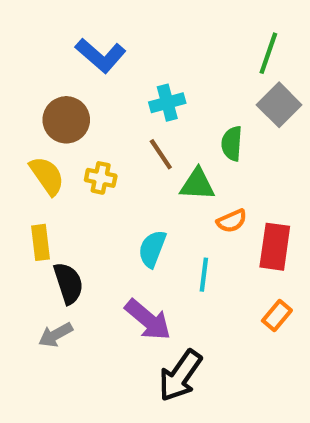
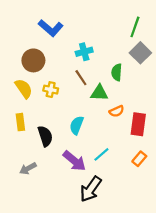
cyan line: (204, 275) -> (101, 154), moved, turned 42
black semicircle: (68, 283) -> (45, 136), moved

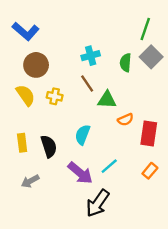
blue L-shape: (51, 28) -> (26, 31), moved
green semicircle: (117, 72) -> (126, 63), moved
yellow rectangle: (20, 122) -> (22, 143), moved

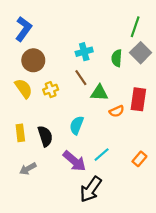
blue L-shape: (26, 31) -> (24, 29), turned -95
yellow cross: (55, 96) -> (51, 90), turned -32
red rectangle: (149, 134) -> (138, 99), moved

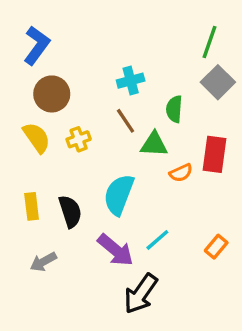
green semicircle: (117, 58) -> (174, 109), moved
cyan semicircle: (77, 125) -> (119, 195), size x1.4

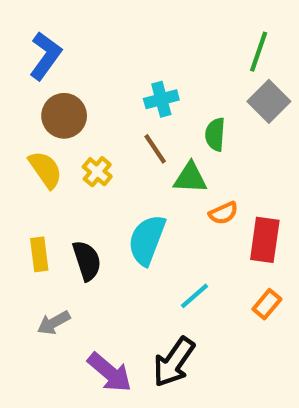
yellow cross: (79, 139) -> (97, 172), turned -30
red rectangle: (214, 154) -> (265, 240), moved
purple arrow: (115, 250) -> (110, 372), moved

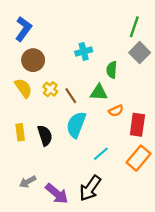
brown line: (155, 149) -> (71, 96), moved
orange rectangle: (267, 304) -> (139, 158), size x1.6
gray arrow: (54, 323) -> (28, 182), moved

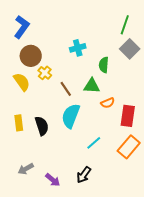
yellow cross: (50, 89) -> (45, 73), moved
black arrow: (90, 188) -> (84, 175), size x0.7
purple arrow: (57, 194) -> (53, 180), size x0.7

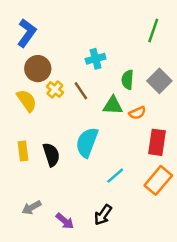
gray square: (130, 49) -> (159, 81), moved
brown line: (66, 89) -> (81, 91), moved
orange semicircle: (108, 103) -> (137, 113), moved

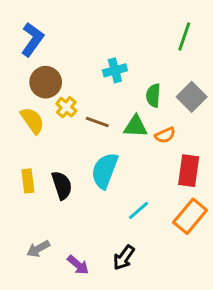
brown line: (81, 91) -> (97, 122), moved, turned -36

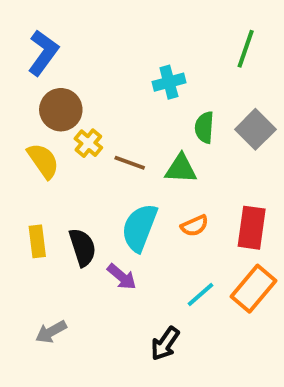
cyan cross: (115, 70) -> (169, 82), moved
orange semicircle: (165, 135) -> (195, 226), moved
cyan line: (139, 210) -> (200, 294), moved
purple arrow: (78, 265) -> (122, 277), moved

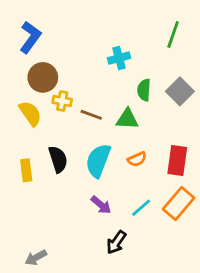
yellow cross: (88, 143) -> (62, 101), turned -30
black semicircle: (82, 247) -> (58, 159), moved
purple arrow: (122, 277) -> (101, 205), moved
gray arrow: (51, 332) -> (36, 258), moved

